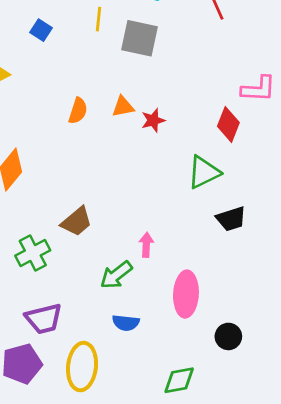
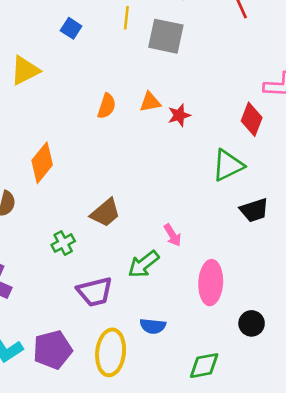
pink arrow: (146, 245) -> (173, 235), turned 145
green cross: (33, 253) -> (63, 243), size x0.7
purple trapezoid: (44, 319) -> (95, 292), moved
blue semicircle: (126, 323) -> (153, 326), moved

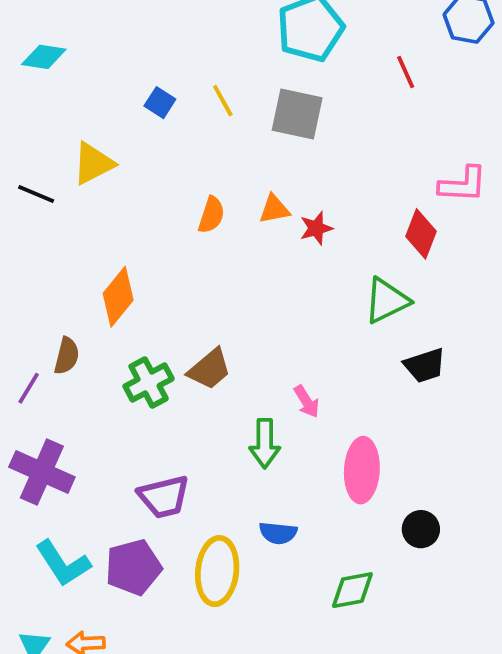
yellow line: (126, 18) -> (223, 101), moved, turned -35
green cross: (63, 243) -> (149, 382), moved, size x1.4
green arrow: (144, 264) -> (265, 443), turned -52
purple trapezoid: (95, 292) -> (164, 497), moved

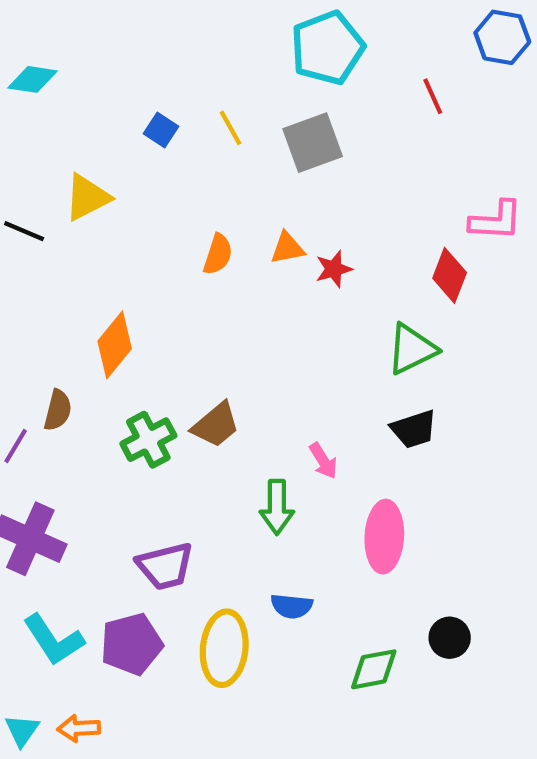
gray square: (297, 114) -> (313, 143), turned -32
black trapezoid: (425, 365) -> (414, 429), moved
black circle: (421, 529) -> (450, 638), moved

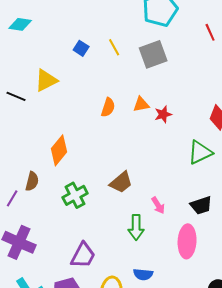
brown trapezoid: (216, 425) -> (121, 182), moved
black trapezoid: (414, 429) -> (201, 205), moved
purple trapezoid: (165, 566) -> (83, 255), turned -48

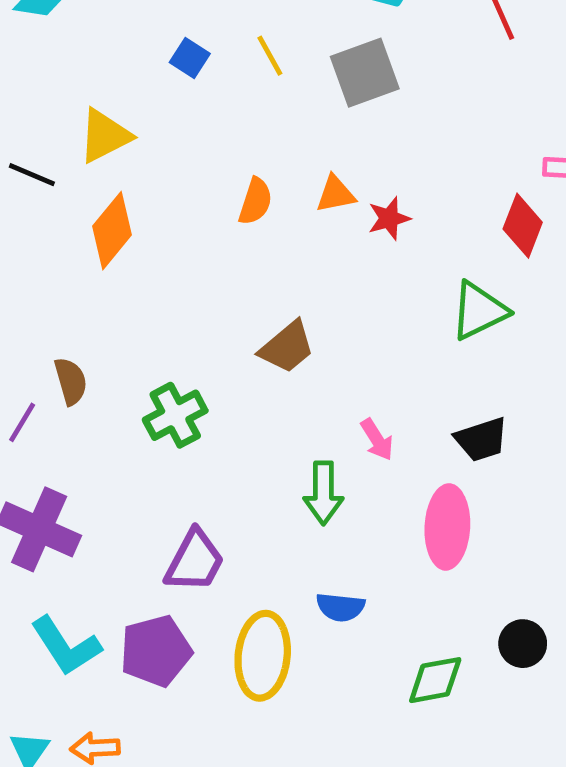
orange diamond: (59, 150) -> (112, 231), moved
brown semicircle: (32, 181) -> (71, 381), turned -30
brown trapezoid: (121, 182) -> (287, 347), moved

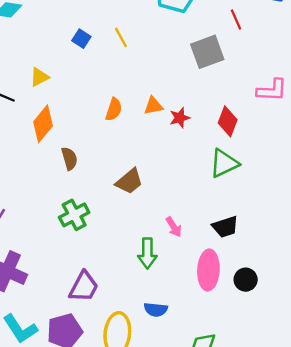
gray square: (365, 73) -> (207, 52), moved
yellow triangle: (105, 136) -> (39, 77), size x0.7
red diamond: (523, 226) -> (228, 121), moved
brown semicircle: (71, 381) -> (69, 159), moved
black circle: (523, 644) -> (246, 280), moved

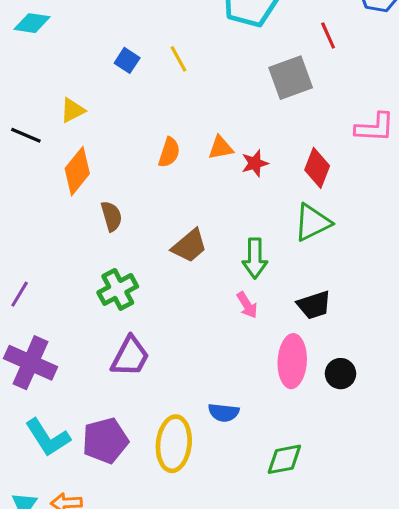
green arrow: (147, 253) -> (255, 258), moved
purple trapezoid: (84, 287) -> (130, 356), moved

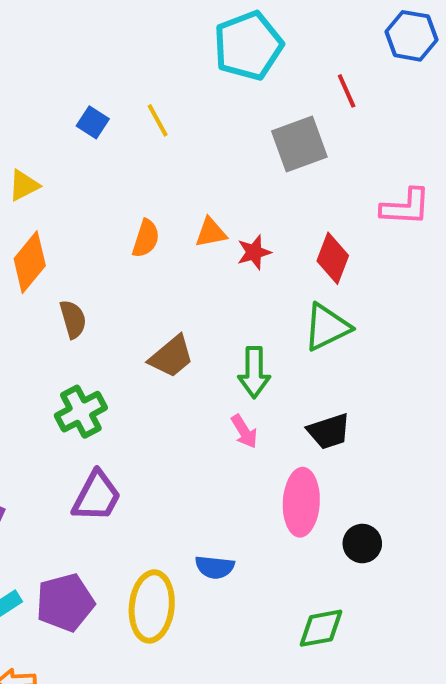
black circle: (340, 374) -> (362, 544), moved
green diamond: (284, 459) -> (321, 628), moved

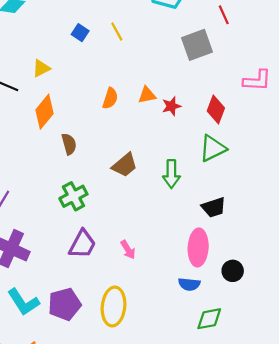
pink arrow: (244, 431) -> (128, 250), moved
blue semicircle: (215, 567) -> (189, 284), moved

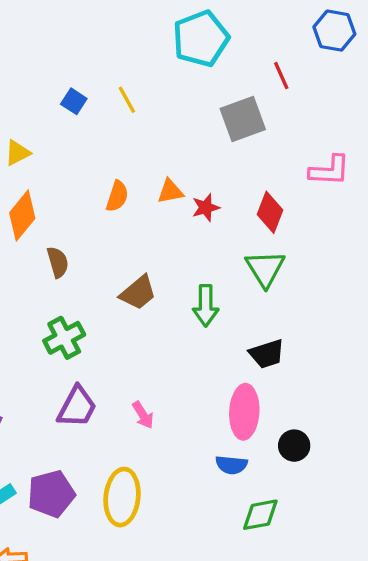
green triangle: (213, 148) -> (265, 269), turned -36

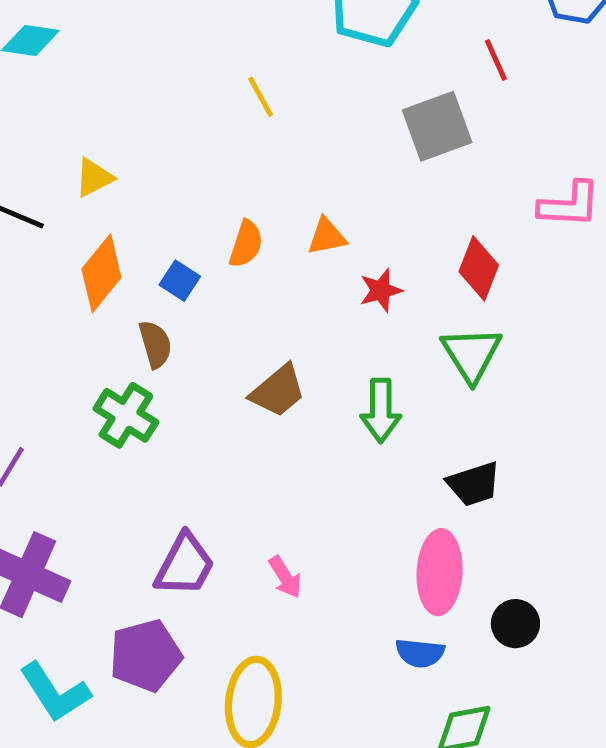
blue square: (74, 101) -> (180, 281), moved
red star: (206, 207) -> (381, 290), moved
green cross: (64, 338) -> (126, 415), moved, turned -30
purple pentagon: (51, 494) -> (146, 655), moved

